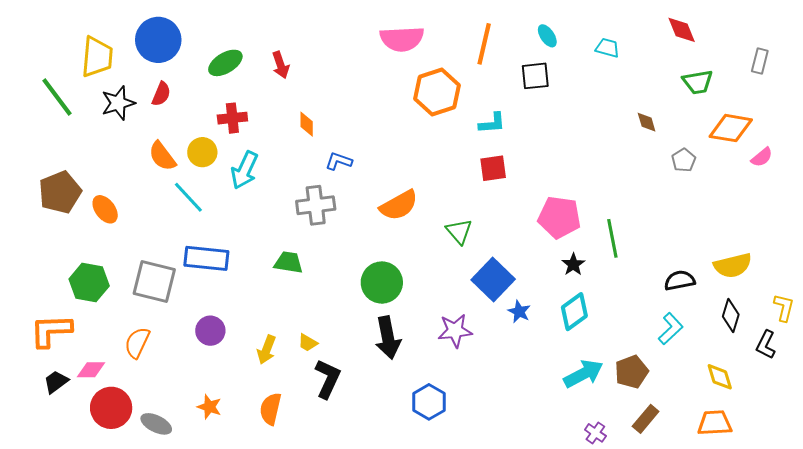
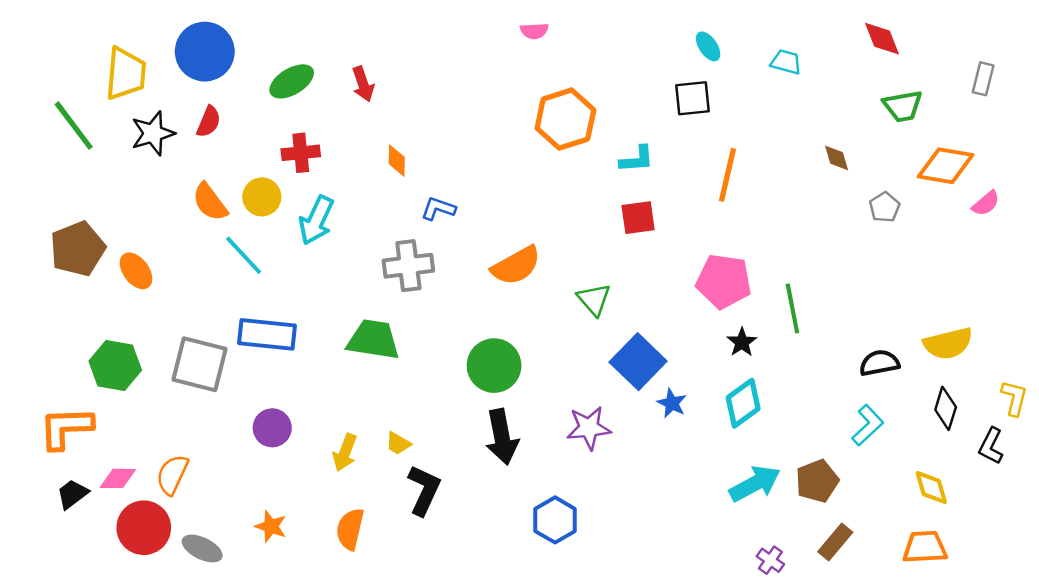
pink semicircle: (402, 39) -> (534, 31), moved, size x0.5
orange line: (484, 44) -> (728, 175), moved
green trapezoid: (289, 262) -> (373, 340), size x1.4
orange semicircle: (137, 343) -> (172, 475), moved

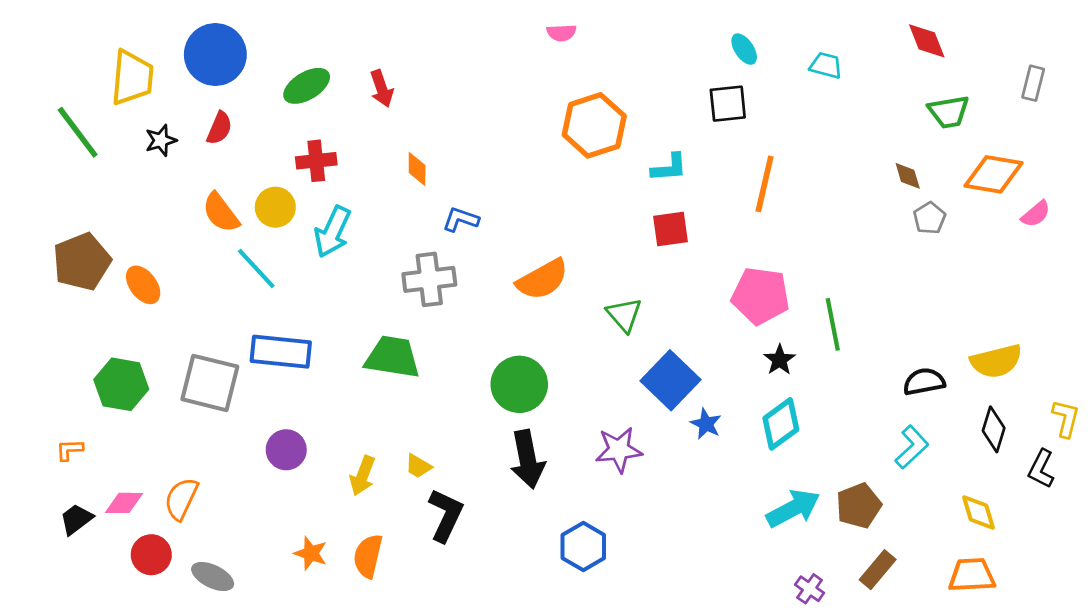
black star: (153, 133) -> (161, 140), size x0.7
brown diamond: (837, 158) -> (908, 176), moved
orange L-shape: (66, 428) -> (70, 450), size x0.5
orange star: (271, 526) -> (311, 553), moved
red circle: (144, 528) -> (151, 555), size x0.7

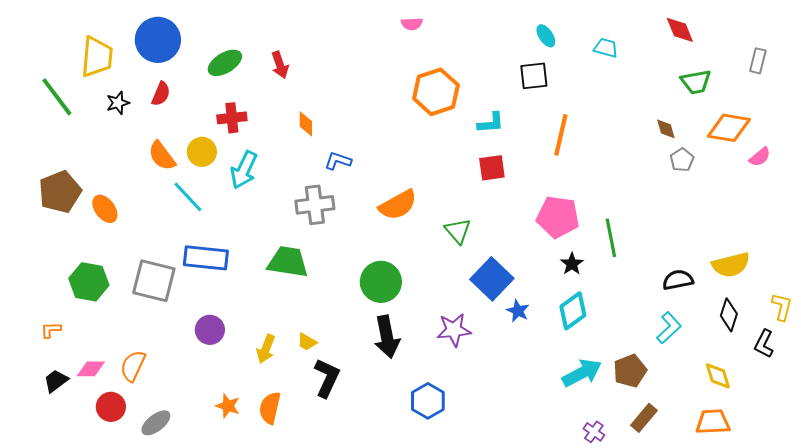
gray ellipse: (213, 577) -> (156, 423), turned -64

